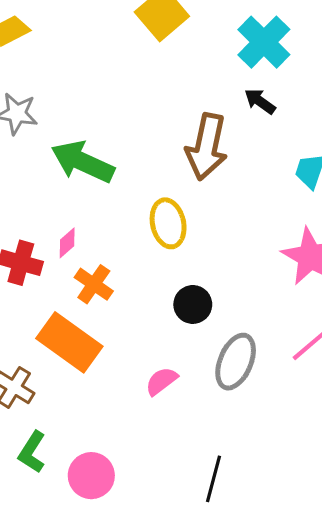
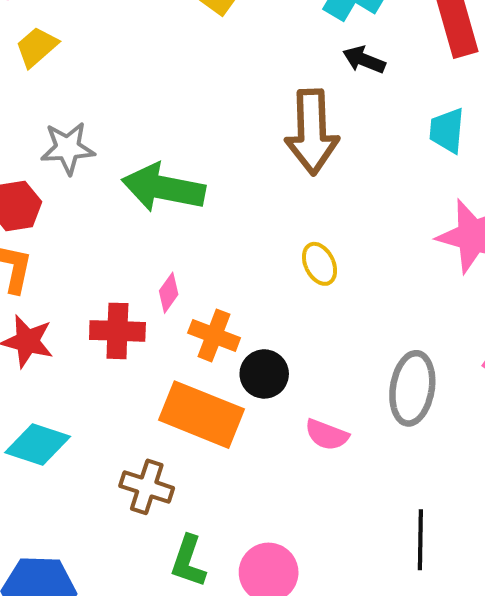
yellow ellipse: (168, 223) -> (320, 264), moved, size x0.7
black circle: (193, 304) -> (264, 374), moved
pink semicircle: (161, 381) -> (327, 435), turned -108

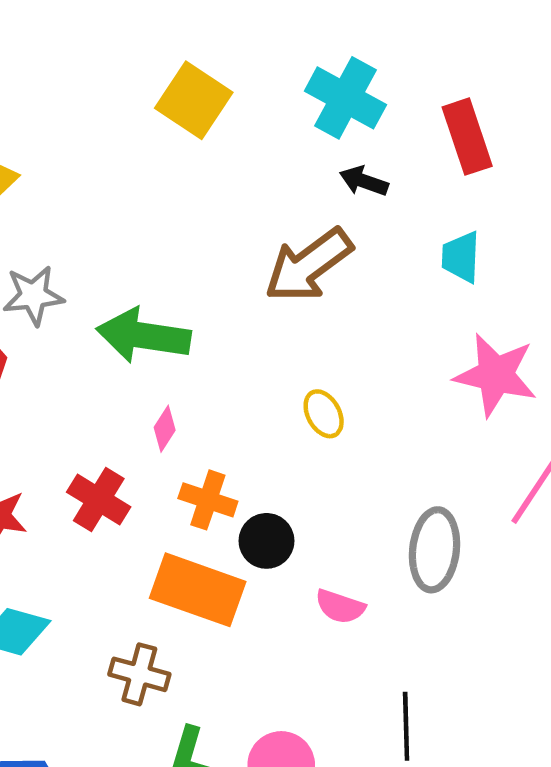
brown arrow: (312, 132) -> (308, 265), turned 58
pink diamond: (169, 293) -> (165, 429), moved
red cross: (117, 331) -> (99, 500), turned 32
black line: (420, 540) -> (406, 726), moved

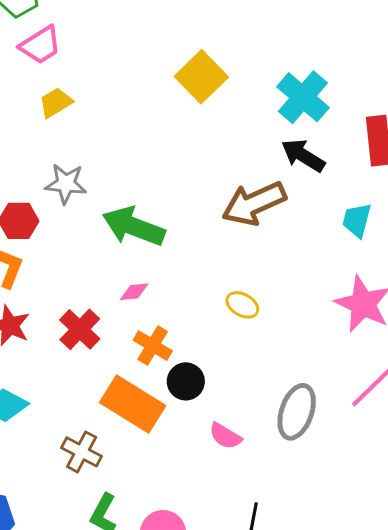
black arrow: (364, 181) -> (303, 155), size x1.4
yellow ellipse: (324, 414) -> (242, 305), turned -44
pink diamond: (165, 429) -> (134, 292), turned 40

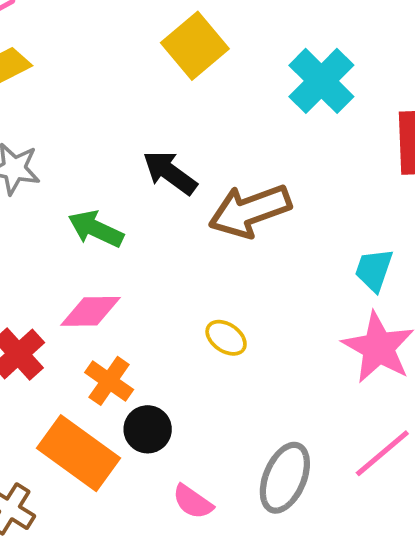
black arrow: (303, 155) -> (170, 173), moved
cyan trapezoid: (357, 220) -> (374, 270), moved
green arrow: (134, 227) -> (96, 229), size x0.7
pink diamond: (134, 292) -> (90, 311), size x1.6

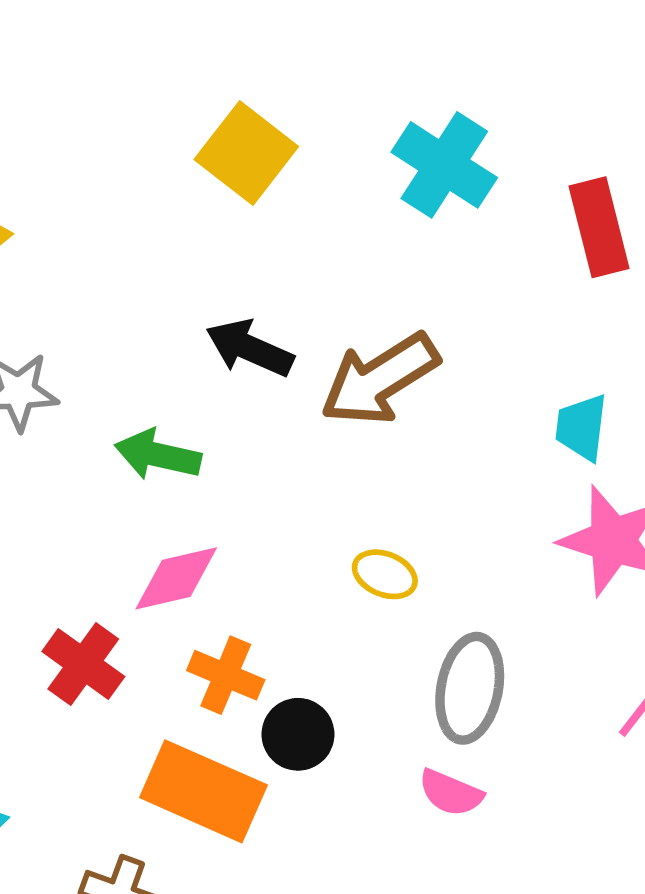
gray ellipse: (285, 478) -> (470, 688), moved
pink semicircle: (193, 502) -> (451, 793), moved

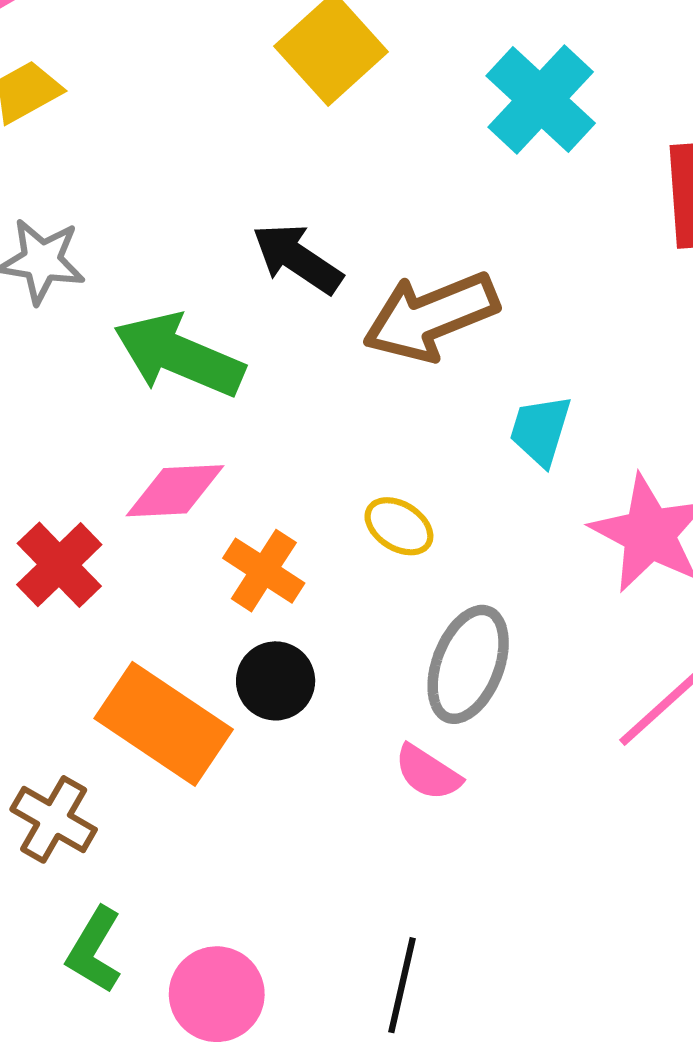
cyan trapezoid: (582, 427) -> (540, 430), moved
green arrow: (158, 455) -> (179, 355), size x1.4
orange cross: (226, 675) -> (264, 571), moved

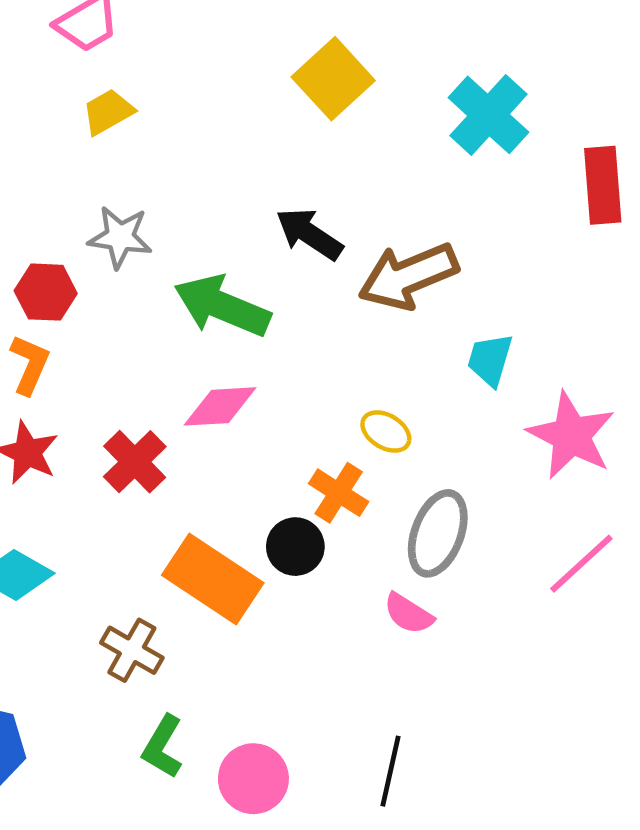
orange cross: (264, 571) -> (339, 493), moved

